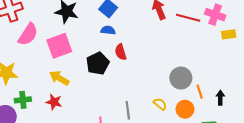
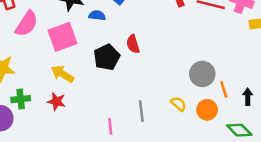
blue semicircle: (108, 30) -> (97, 15), moved

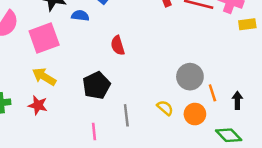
black pentagon: (107, 57) -> (96, 85), moved

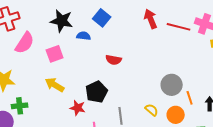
pink square: (44, 38) -> (55, 54), size x0.7
red semicircle: (118, 45) -> (114, 60), turned -63
red star: (38, 105) -> (78, 108), moved

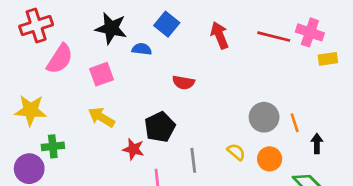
red arrow: (151, 19) -> (220, 35), moved
orange line: (190, 98) -> (295, 123), moved

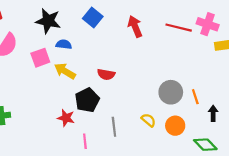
blue semicircle: (142, 49) -> (64, 44), moved
red semicircle: (183, 82) -> (106, 74), moved
yellow arrow: (101, 117) -> (65, 71), moved

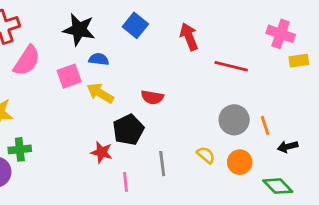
red line: (179, 28) -> (231, 66), moved
black arrow: (213, 113) -> (288, 147), turned -104

